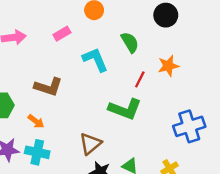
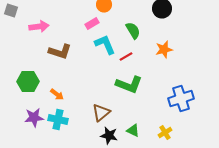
pink rectangle: (62, 34) -> (92, 24), moved
red line: (140, 79) -> (126, 56), moved, turned 32
brown L-shape: (48, 87) -> (60, 52), moved

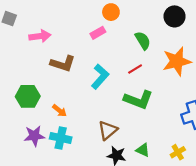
cyan L-shape: (105, 44) -> (100, 77), moved, turned 65
orange star: (164, 50) -> (177, 61), size x1.5

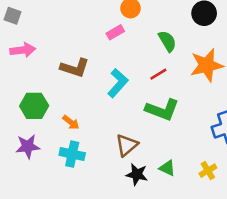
pink arrow: (40, 36) -> (23, 50), moved
purple star: (34, 136) -> (28, 146), moved

